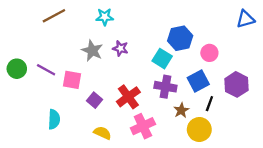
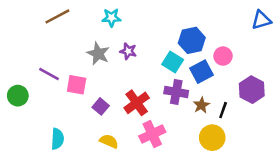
green circle: (17, 69) -> (18, 96), moved
blue square: (198, 81) -> (201, 72), moved
brown star: (181, 110) -> (201, 105), moved
cyan semicircle: (54, 119) -> (57, 139), moved

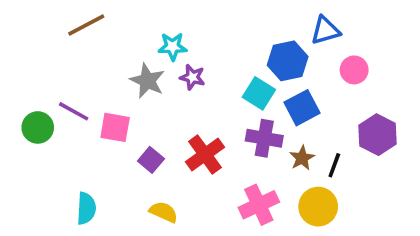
cyan star: (111, 18) -> (173, 47), moved
blue triangle: (261, 20) -> (325, 30), moved
pink circle: (223, 56) -> (354, 70), moved
green circle: (18, 96) -> (38, 127), moved
pink cross: (152, 134) -> (259, 205), moved

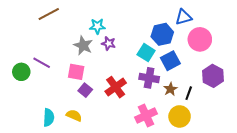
pink circle: (354, 70) -> (200, 39), size x1.5
pink square: (115, 127) -> (76, 72), moved
yellow semicircle: (164, 212) -> (74, 115), moved

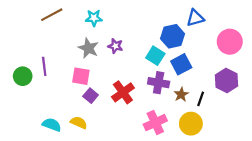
cyan star: (97, 26) -> (94, 18), moved
pink circle: (200, 39) -> (230, 42), moved
purple line: (42, 63) -> (44, 66), turned 54
cyan semicircle: (49, 117) -> (52, 125), turned -72

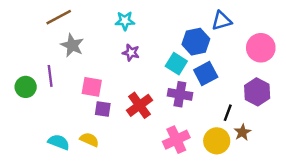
cyan star: (94, 18) -> (125, 21), moved
gray star: (88, 48) -> (72, 45), moved
brown star: (181, 95) -> (242, 132), moved
purple square: (91, 96) -> (103, 109), turned -32

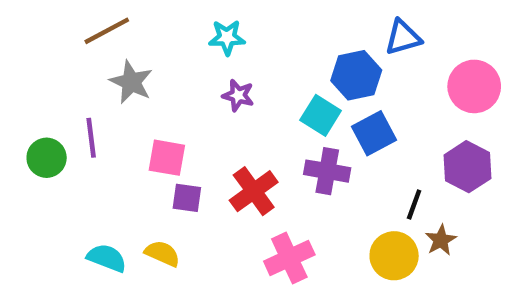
pink cross: (176, 140) -> (289, 258), moved

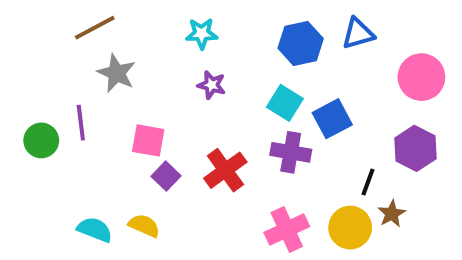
blue hexagon: (356, 75) -> (301, 43), moved
purple square: (187, 198) -> (166, 176), turned 36
pink cross: (289, 258) -> (287, 230), moved

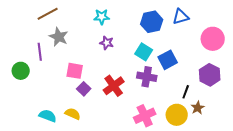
purple line: (81, 123) -> (40, 52), moved

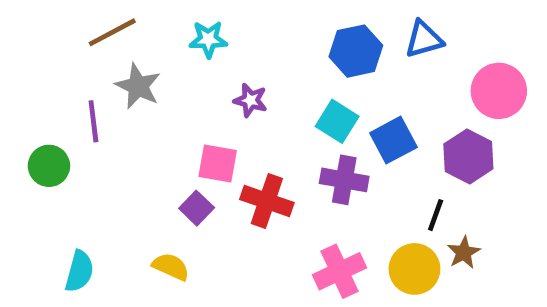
cyan star: (102, 17) -> (208, 39), moved
pink square: (75, 71) -> (218, 164), moved
purple hexagon: (210, 75) -> (468, 156), moved
red cross: (114, 86) -> (267, 201), turned -35
cyan semicircle: (48, 116) -> (79, 271), moved, turned 84

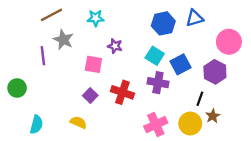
pink square: (218, 164) -> (93, 64), moved
green circle: (49, 166) -> (17, 88), moved

